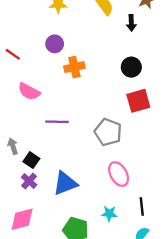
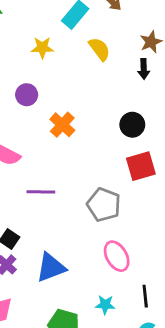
black arrow: (131, 23) -> (144, 69), moved
purple circle: (55, 44) -> (27, 95), moved
orange cross: (74, 67) -> (62, 125), turned -36

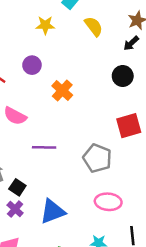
black arrow: (144, 69) -> (131, 43), turned 49
black circle: (132, 125) -> (123, 76), moved
pink ellipse: (117, 256) -> (108, 202), turned -55

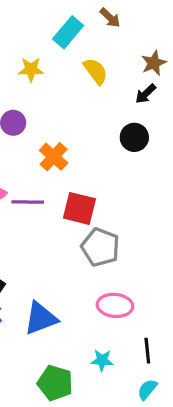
red square: (129, 126) -> (79, 208), moved, turned 30
purple line: (44, 147) -> (28, 202), moved

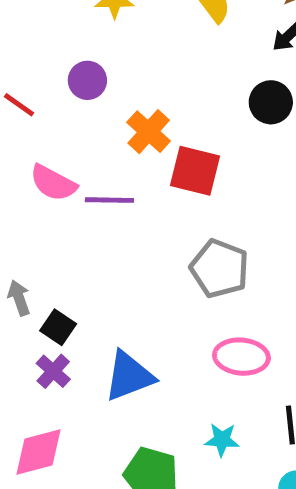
red square: (79, 208) -> (195, 171), moved

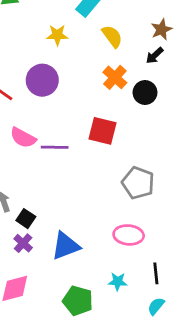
purple circle: (87, 80) -> (42, 80), size x1.5
orange cross: (149, 132) -> (115, 77), moved
gray pentagon: (219, 269) -> (138, 183), moved

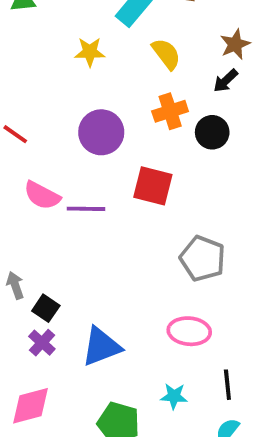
orange cross: (115, 77) -> (170, 111), turned 30
purple circle: (42, 80) -> (101, 132), moved

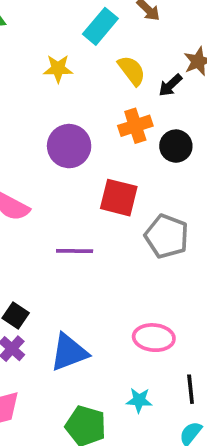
black arrow: (226, 81) -> (170, 85), moved
purple line: (86, 209) -> (75, 251), moved
gray pentagon: (203, 259) -> (167, 236), moved

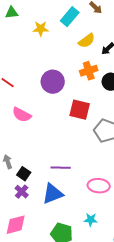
yellow star: (58, 69) -> (41, 29), moved
yellow semicircle: (132, 71) -> (87, 41), turned 90
purple line: (75, 251) -> (61, 168), moved

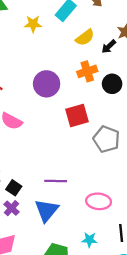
red square: (80, 110) -> (77, 115), turned -30
blue triangle: (53, 194) -> (47, 210), turned -30

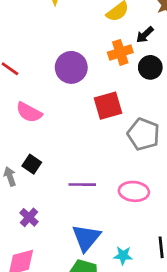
black arrow: (109, 47) -> (145, 35), moved
black square: (14, 188) -> (32, 164), moved
pink ellipse: (99, 201) -> (134, 191), moved
blue triangle: (47, 210) -> (86, 238), moved

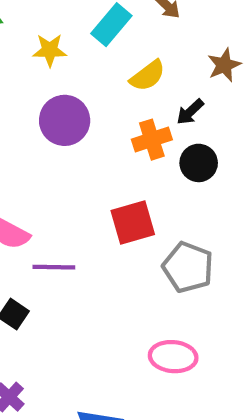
purple circle: (71, 67) -> (65, 120), moved
purple line: (82, 185) -> (54, 267), moved

